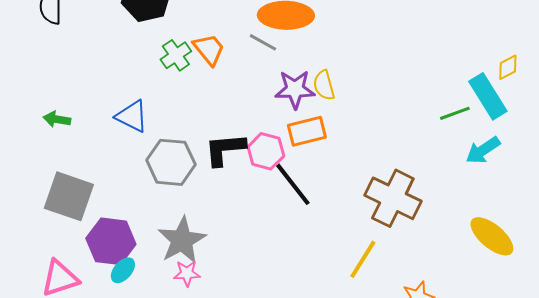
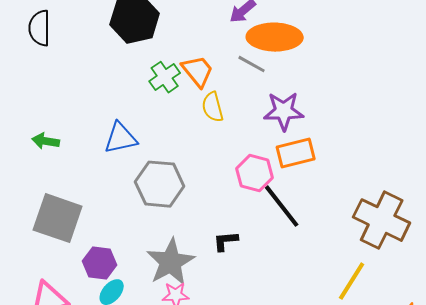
yellow semicircle: (324, 85) -> (213, 107), moved
blue triangle: (132, 116) -> (121, 138), turned -39
black L-shape: (225, 149) -> (226, 241), moved, size x0.6
purple hexagon: (111, 241) -> (100, 263), size x0.7

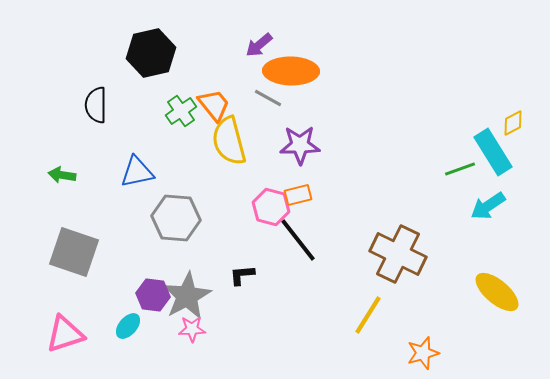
black semicircle: (40, 28) -> (96, 105), moved
yellow semicircle: (213, 107) -> (229, 141), size x1.6
orange rectangle: (296, 153) -> (298, 195), moved, size x0.7
purple hexagon: (100, 263) -> (153, 295), moved

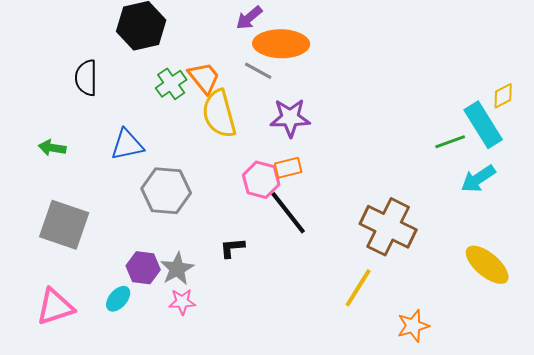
gray star: (187, 296) -> (177, 269), size x0.7

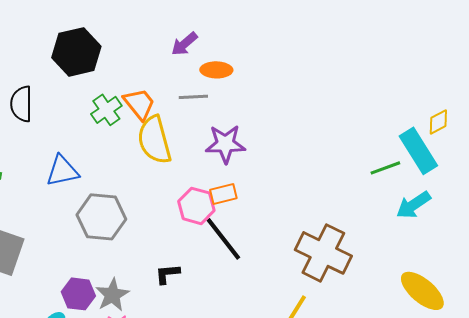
orange ellipse: (281, 44) -> (216, 70), size x0.6
gray line: (258, 71) -> (193, 97), turned -32

